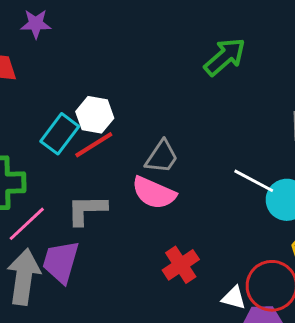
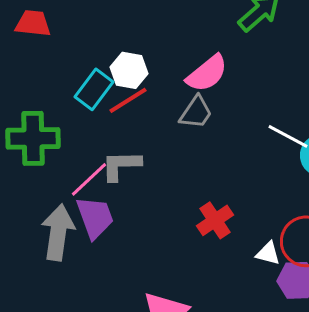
pink semicircle: (154, 193) -> (207, 73), moved, turned -63
pink line: (27, 224) -> (89, 179), moved
purple trapezoid: (61, 262) -> (95, 217), turned 144

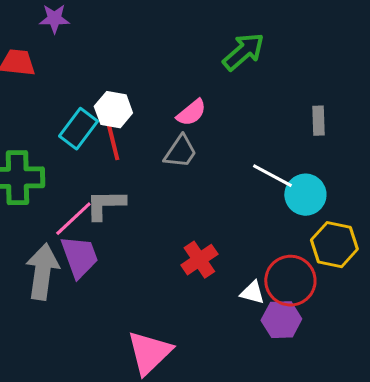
pink semicircle: (207, 73) -> (191, 113), size x0.7
red line: (128, 100) -> (112, 140), turned -72

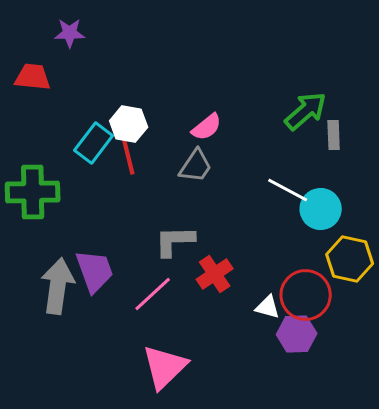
green arrow: (243, 52) -> (306, 111), moved
gray L-shape: (105, 205) -> (175, 241), moved
pink line: (73, 219) -> (153, 294), moved

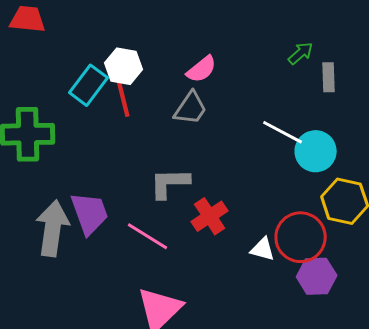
green arrow: (306, 111) -> (301, 53), size x0.6
pink line: (153, 294) -> (148, 236), turned 75
purple hexagon: (297, 334) -> (317, 276), moved

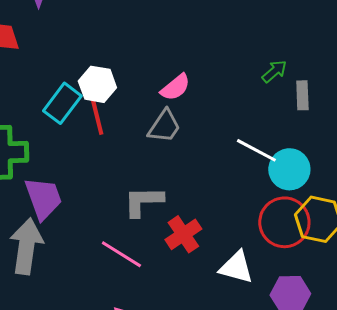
purple trapezoid: (90, 213) -> (43, 198), moved
red circle: (301, 237) -> (284, 222), moved
white triangle: (263, 249) -> (236, 267), size x1.4

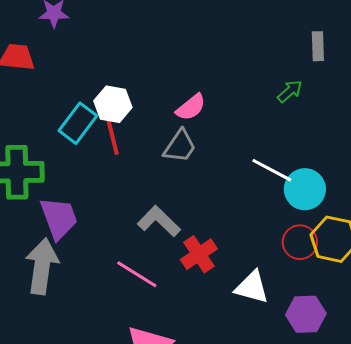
gray rectangle: (302, 95) -> (318, 46), moved
gray L-shape: (143, 201) -> (159, 221), turned 45
red circle: (284, 222) -> (300, 242), size x0.7

